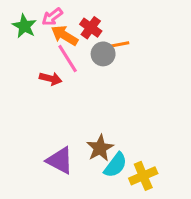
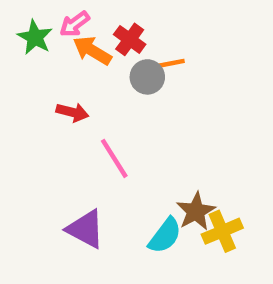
pink line: (68, 59) -> (114, 158), moved
brown star: (100, 148) -> (196, 211), moved
yellow cross: (143, 176) -> (222, 231), moved

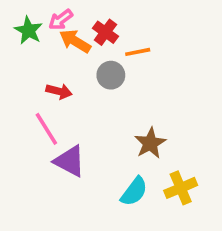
gray circle: (147, 77) -> (111, 75), moved
pink line: (114, 158) -> (46, 129), moved
brown star: (196, 211) -> (150, 143), moved
purple triangle: (86, 229) -> (70, 161), moved

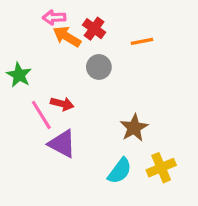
pink arrow: (61, 20) -> (54, 17), turned 35
green star: (28, 30) -> (19, 75), moved
orange line: (138, 52) -> (142, 41), moved
red arrow: (59, 91) -> (62, 104), moved

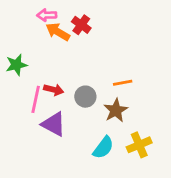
orange line: (142, 41) -> (123, 83), moved
gray circle: (99, 67) -> (85, 97), moved
green star: (19, 75) -> (16, 65), turned 30
pink line: (41, 115) -> (36, 99), turned 44

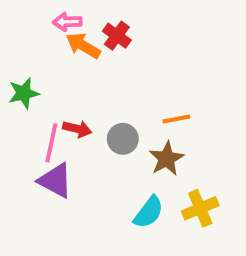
purple triangle: (54, 124) -> (55, 181), moved

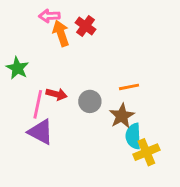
orange arrow: (83, 46) -> (61, 33), turned 40
green star: (24, 93) -> (17, 68), turned -30
cyan semicircle: (149, 212) -> (133, 136), moved, turned 140

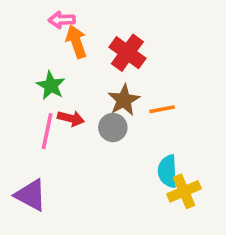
red cross: (86, 26) -> (127, 53), moved, size x1.4
green star: (17, 68) -> (51, 86), moved
brown star: (122, 116) -> (124, 100), moved
purple triangle: (41, 132) -> (31, 195), moved

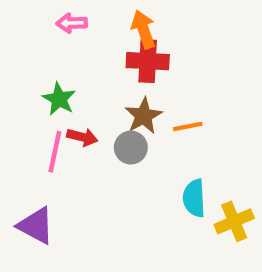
orange arrow: (76, 42) -> (143, 29), moved
red cross: (127, 53) -> (148, 61), turned -33
yellow cross: (184, 191) -> (234, 221), moved

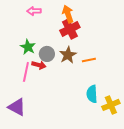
red cross: (148, 61) -> (70, 29), turned -30
gray circle: (131, 148) -> (47, 54), moved

